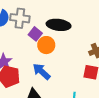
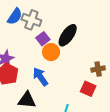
black ellipse: (59, 25) -> (68, 35), turned -75

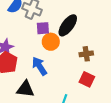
purple square: (43, 39) -> (43, 28), turned 32
brown cross: (98, 69) -> (86, 54), moved

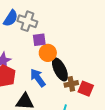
black ellipse: (68, 25) -> (60, 69), moved, turned -60
brown cross: (86, 54) -> (71, 84), moved

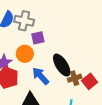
orange circle: (48, 53) -> (25, 54), moved
red square: (86, 89) -> (90, 81), turned 35

